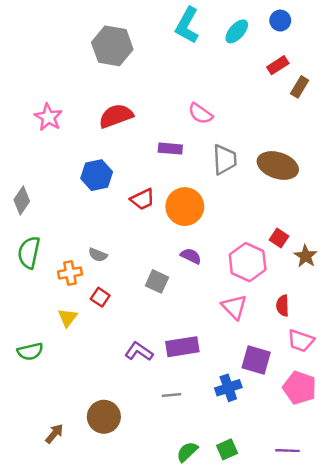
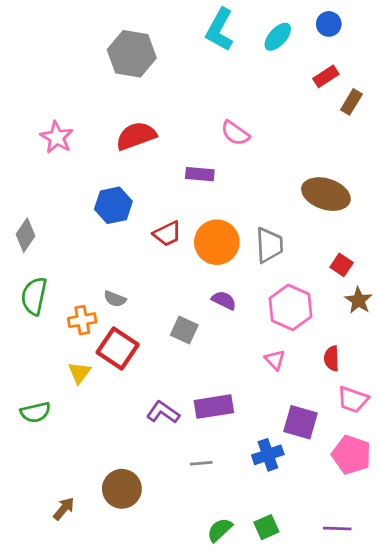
gray trapezoid: (225, 159) -> (269, 245), moved
red square: (279, 238) -> (342, 265), moved
red square: (100, 297) -> (118, 348), size x1.8
pink triangle: (234, 307) -> (275, 360), size x0.7

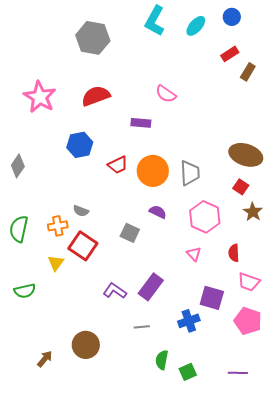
pink star: (57, 137) -> (40, 97), size x1.4
brown ellipse: (326, 194) -> (246, 155), moved
green semicircle: (34, 296) -> (19, 229), moved
purple rectangle: (214, 407) -> (151, 287), turned -44
green semicircle: (220, 530) -> (162, 360), moved, turned -36

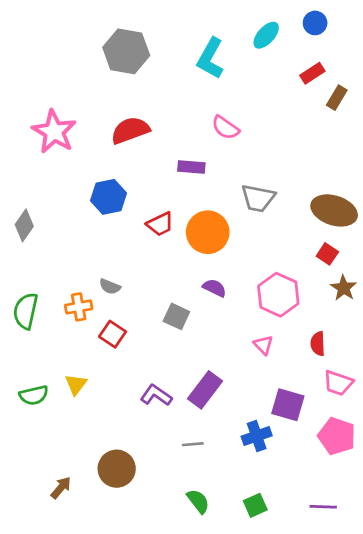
cyan L-shape: (155, 21) -> (210, 58), moved
gray trapezoid: (190, 173) -> (258, 198), moved, turned 104
red square: (83, 246) -> (113, 334), size x0.7
yellow triangle: (56, 263) -> (76, 384), moved
green semicircle: (162, 360) -> (198, 501), moved, turned 132

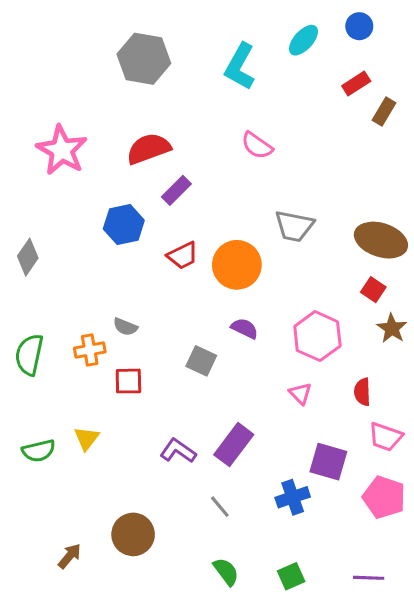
purple rectangle: (191, 167) -> (176, 190), moved, turned -50
red square: (113, 334) -> (128, 381), turned -35
gray line: (193, 444) -> (220, 507), turned 55

